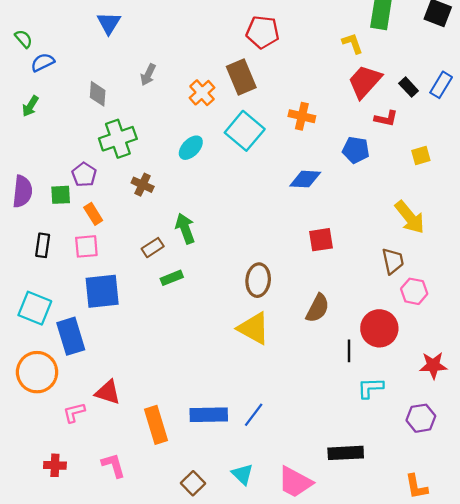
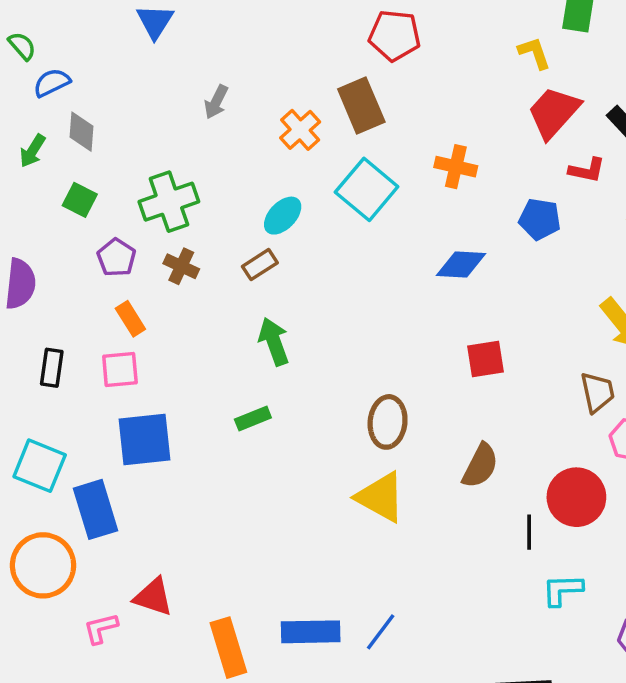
gray diamond: (98, 94) -> (81, 132), moved
brown cross: (143, 185) -> (181, 266), moved
green square: (61, 195) -> (80, 200), moved, turned 30
brown rectangle: (153, 248) -> (260, 265), moved

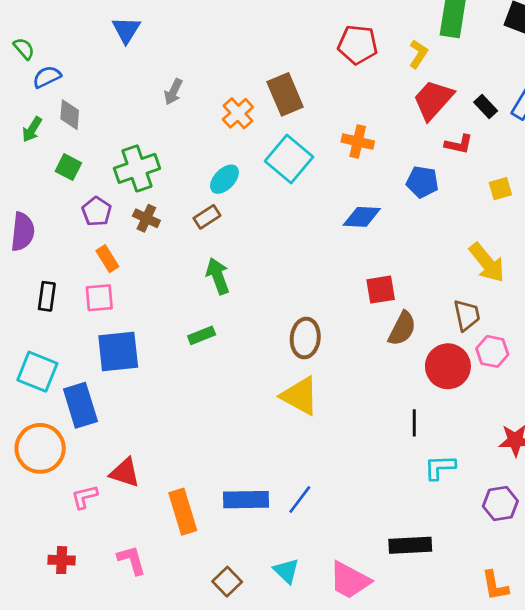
red pentagon: (395, 35) -> (358, 45), moved
yellow L-shape: (534, 53) -> (418, 54), turned 52
brown semicircle: (480, 466) -> (402, 329), moved
red circle: (576, 497) -> (448, 366), moved

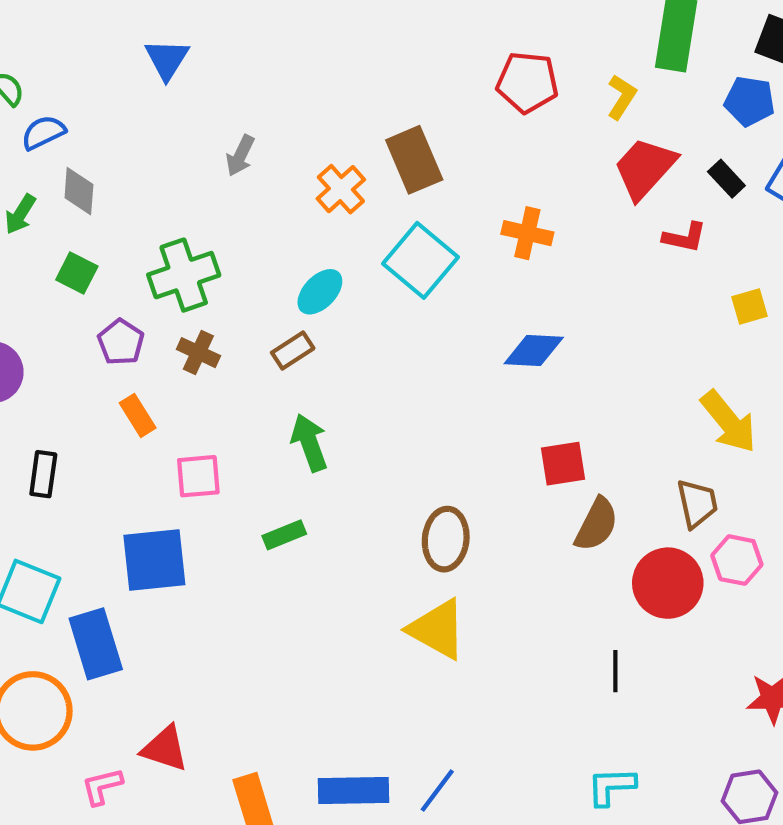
blue pentagon: (422, 182) -> (749, 101), moved
pink square: (99, 298) -> (198, 476), moved
cyan L-shape: (440, 467) -> (611, 786), moved

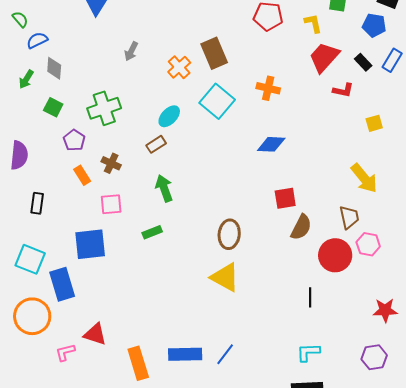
yellow L-shape: (622, 97) -> (313, 23), turned -45
brown cross: (198, 353) -> (111, 163), moved

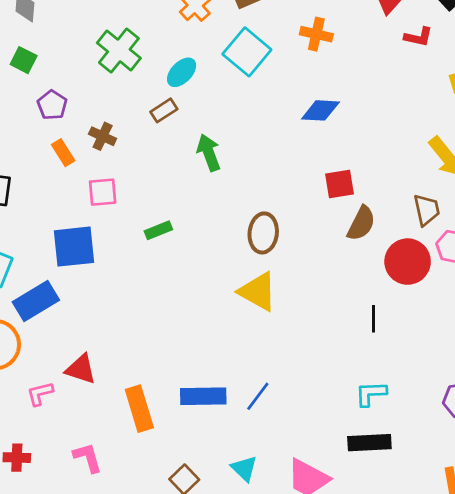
green cross: (104, 108) -> (119, 51), moved, turned -32
green arrow: (164, 188) -> (209, 153), moved
blue rectangle: (62, 284) -> (36, 301), turned 76

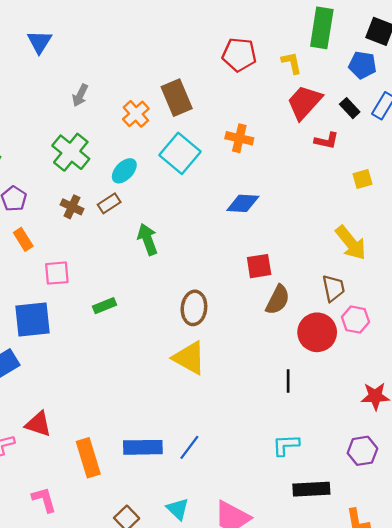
brown cross: (103, 136) -> (72, 207), moved
black rectangle: (369, 443) -> (311, 489), moved

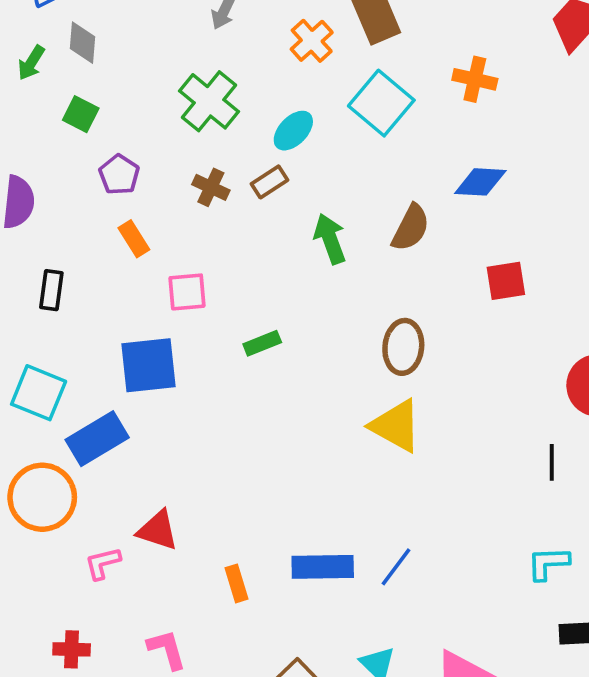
brown semicircle: (278, 300) -> (411, 228), moved
orange rectangle: (88, 458) -> (237, 583), size x0.6

